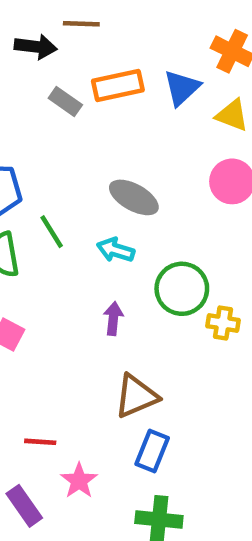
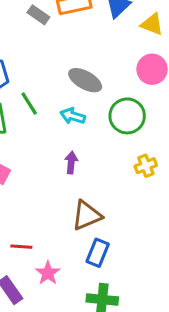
green circle: (182, 289) -> (127, 116), moved
yellow cross: (223, 323) -> (146, 166), turned -30

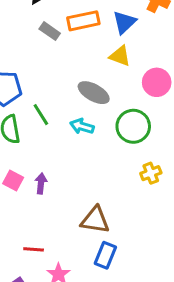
yellow triangle: (152, 24) -> (120, 56), moved
purple arrow: (71, 163) -> (41, 183), moved
brown triangle: (87, 215) -> (95, 220), turned 32

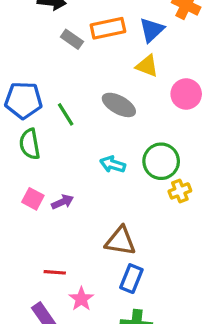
green line: (41, 115) -> (66, 114), moved
cyan arrow: (82, 126) -> (113, 164), moved
green circle: (133, 126) -> (161, 161), moved
purple arrow: (41, 183) -> (63, 202), turned 60

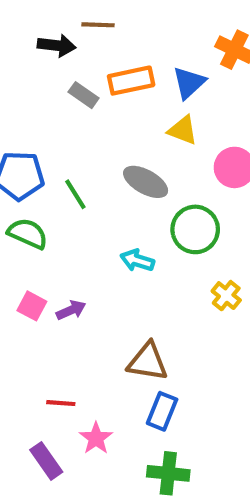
green semicircle: (30, 144) -> (28, 234), turned 124
green circle: (161, 161) -> (195, 229), moved
yellow cross: (180, 191) -> (226, 296), turned -30

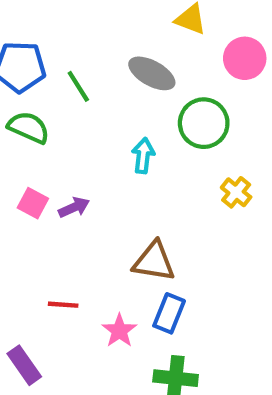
cyan arrow: (137, 260) -> (143, 156), turned 80
pink star: (96, 438) -> (119, 331), moved
purple rectangle: (46, 461) -> (24, 365), moved

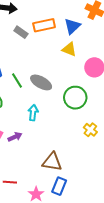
gray ellipse: (152, 73) -> (41, 82), moved
cyan arrow: (143, 156) -> (33, 113), moved

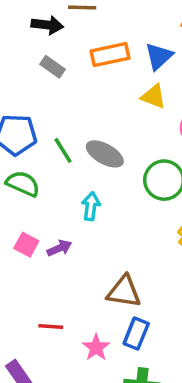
gray rectangle: (21, 32) -> (52, 67), moved

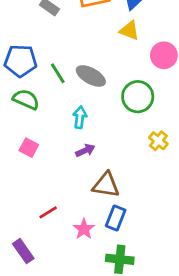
purple arrow: (59, 248) -> (85, 150), moved
red line: (51, 327) -> (48, 212), turned -36

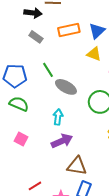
green line: (58, 73) -> (48, 70), moved
purple arrow: (85, 150) -> (62, 141), size x1.5

